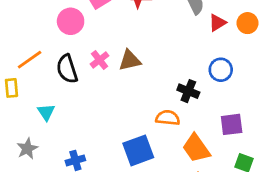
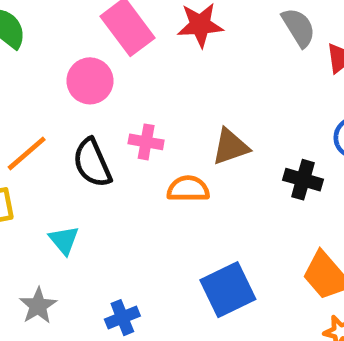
pink cross: (100, 60) -> (146, 142), turned -36
brown triangle: (130, 60) -> (230, 147), moved
orange semicircle: (168, 118) -> (188, 189), moved

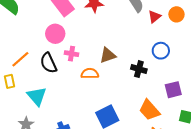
pink circle: (90, 81) -> (55, 34), moved
cyan triangle: (64, 240) -> (37, 96), size x1.5

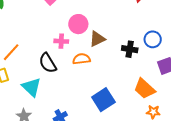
pink circle: (55, 34) -> (78, 24), moved
blue circle: (161, 51) -> (153, 39), moved
black semicircle: (49, 63) -> (48, 63), moved

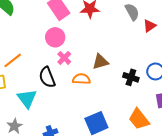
pink circle: (78, 24) -> (55, 37), moved
pink cross: (61, 41) -> (64, 58), turned 32

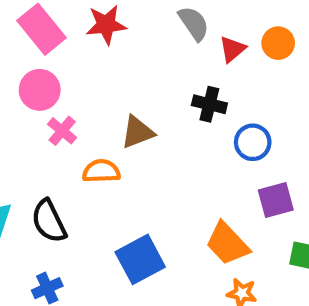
black semicircle: (47, 77) -> (49, 221), moved
black cross: (131, 77) -> (209, 104), moved

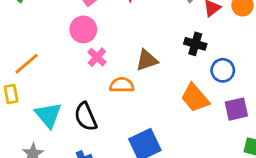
orange trapezoid: (227, 244) -> (195, 98), moved

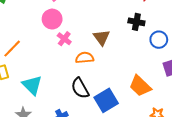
brown triangle: (147, 60) -> (101, 37), turned -42
orange trapezoid: (195, 98) -> (140, 86), moved
black semicircle: (86, 117) -> (80, 88), moved

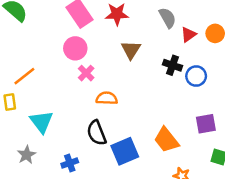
brown triangle: (101, 37) -> (131, 50), moved
blue circle: (159, 40) -> (196, 76), moved

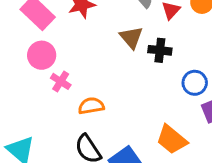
brown triangle: (131, 50) -> (131, 37), moved
blue circle: (196, 76) -> (195, 83), moved

